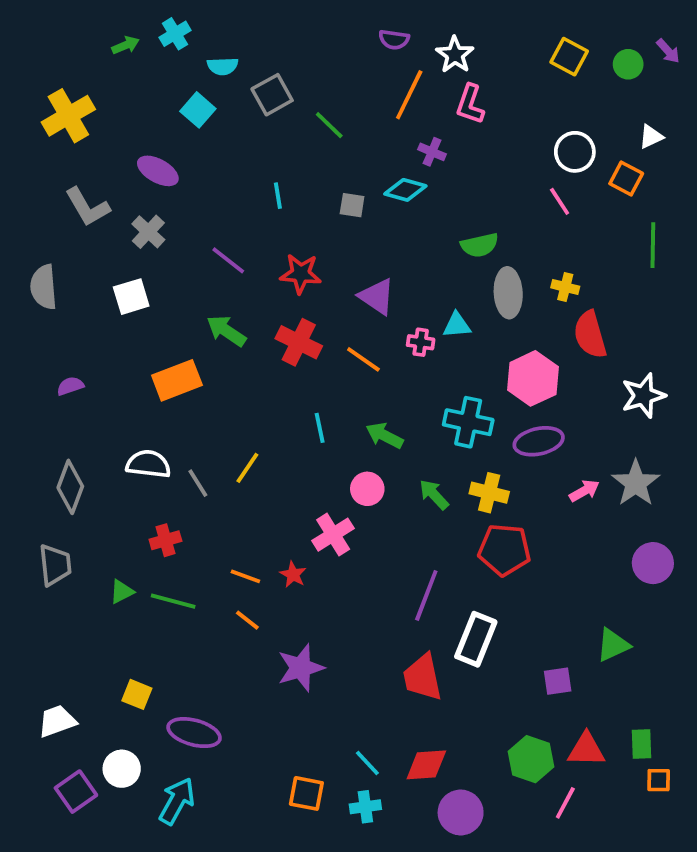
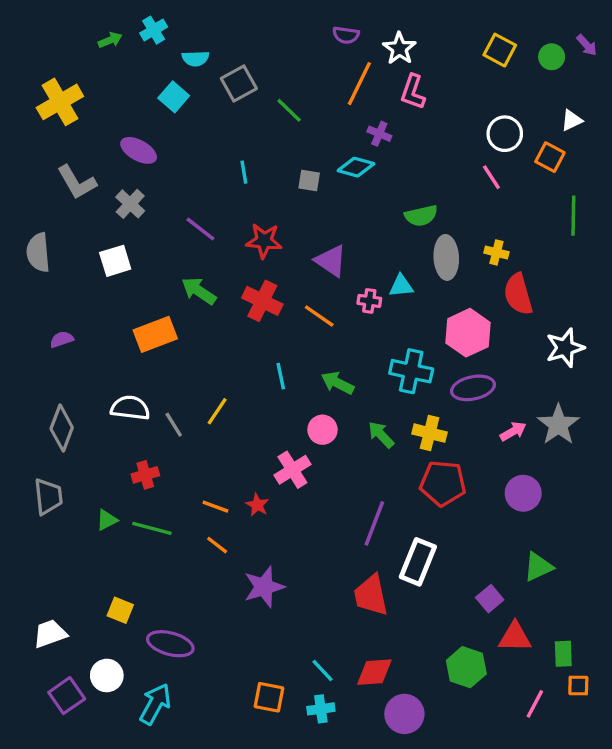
purple circle: (653, 563) -> (523, 493), moved
purple square: (558, 681) -> (490, 599), turned -32
red triangle: (586, 750) -> (515, 637), moved
pink line: (565, 803) -> (535, 704), moved

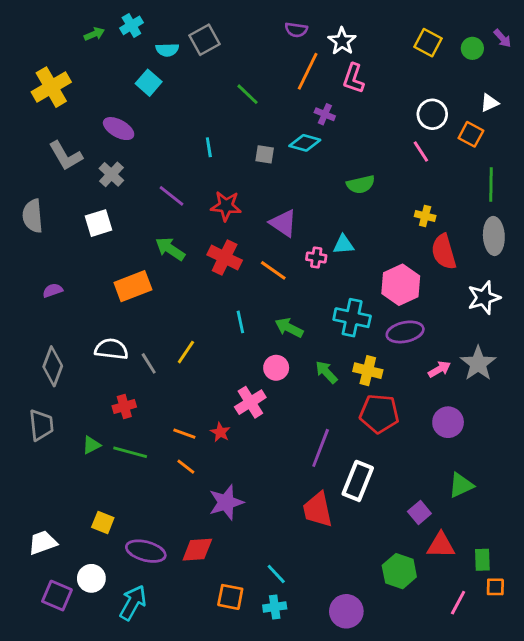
gray square: (239, 84) -> (205, 40), moved
gray ellipse: (446, 257) -> (494, 236), moved
red diamond: (374, 672) -> (197, 550), moved
purple square: (67, 696) -> (57, 596), turned -32

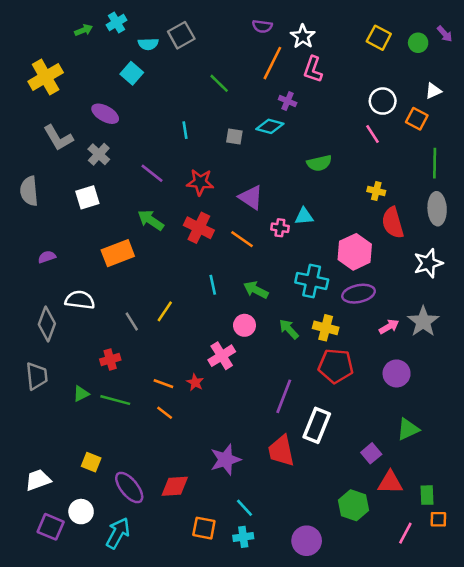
white semicircle: (111, 349) -> (80, 300), moved
purple star: (226, 502) -> (225, 460), moved
purple ellipse: (146, 551) -> (129, 488), turned 36

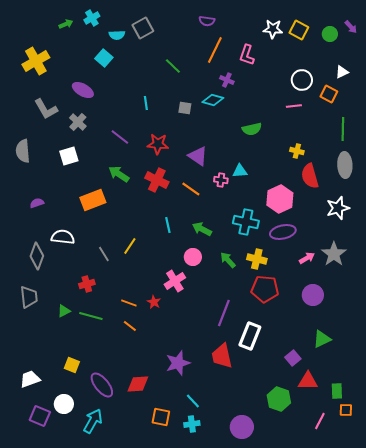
white star: (303, 36) -> (273, 29), moved, turned -30
pink line: (372, 134) -> (294, 106), turned -63

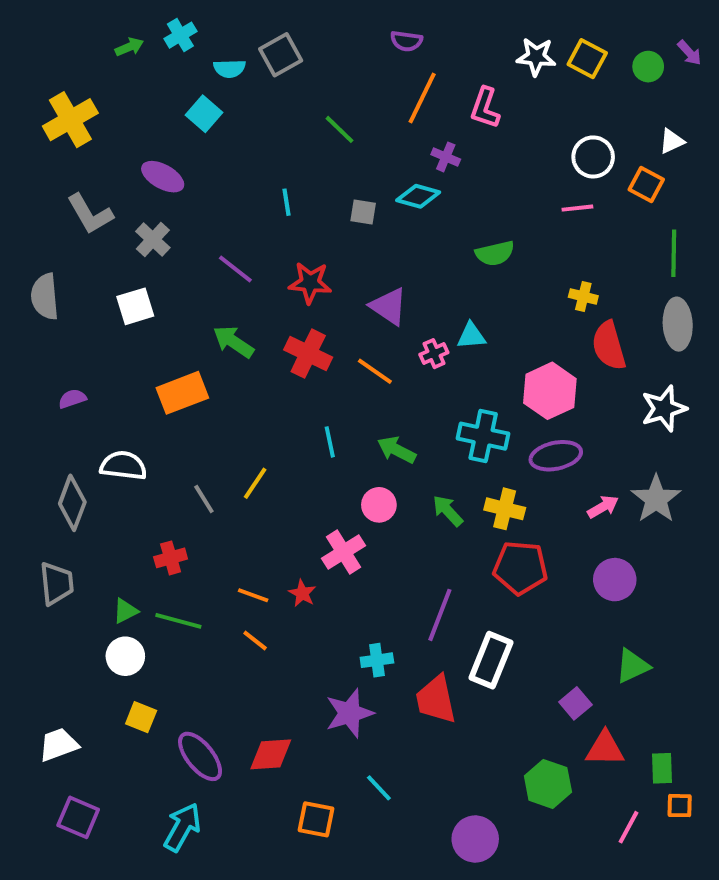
pink cross: (221, 180) -> (434, 354), turned -32
white circle: (64, 404) -> (125, 656), moved
cyan cross: (192, 424) -> (377, 660), moved

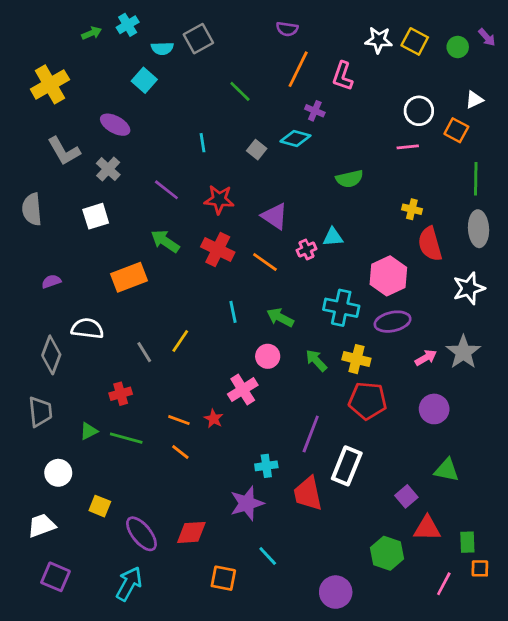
gray square: (363, 212) -> (257, 150), turned 30
white circle: (125, 656) -> (58, 473), moved
green triangle: (632, 666) -> (447, 470), turned 36

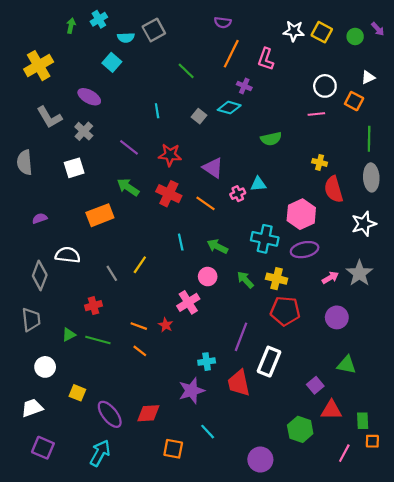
green arrow: (92, 33) -> (71, 26), turned -56

